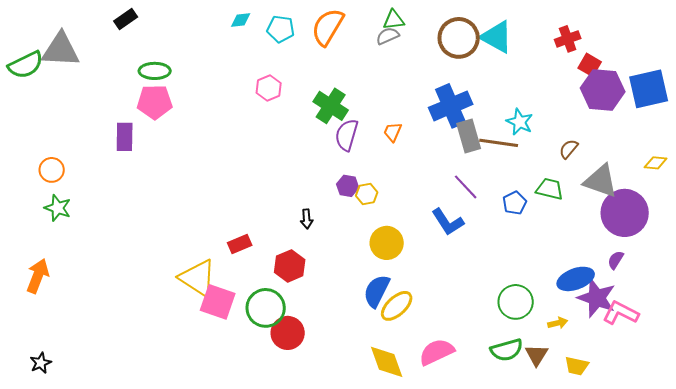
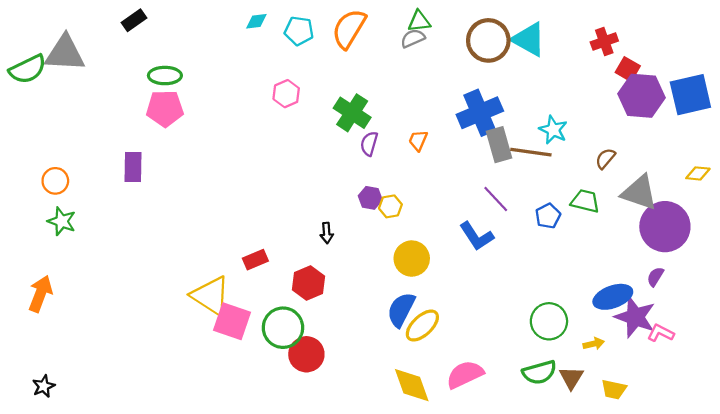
purple semicircle: (347, 135) -> (369, 144), size x0.7
purple rectangle: (125, 137) -> (133, 167), moved
pink L-shape: (621, 313) -> (661, 333), size x0.7

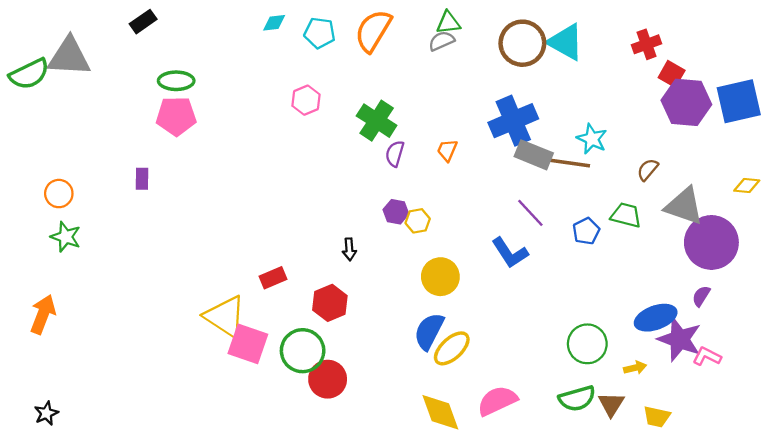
gray rectangle: (499, 145) -> (534, 155), turned -52
purple rectangle: (133, 167) -> (142, 179), size x0.7

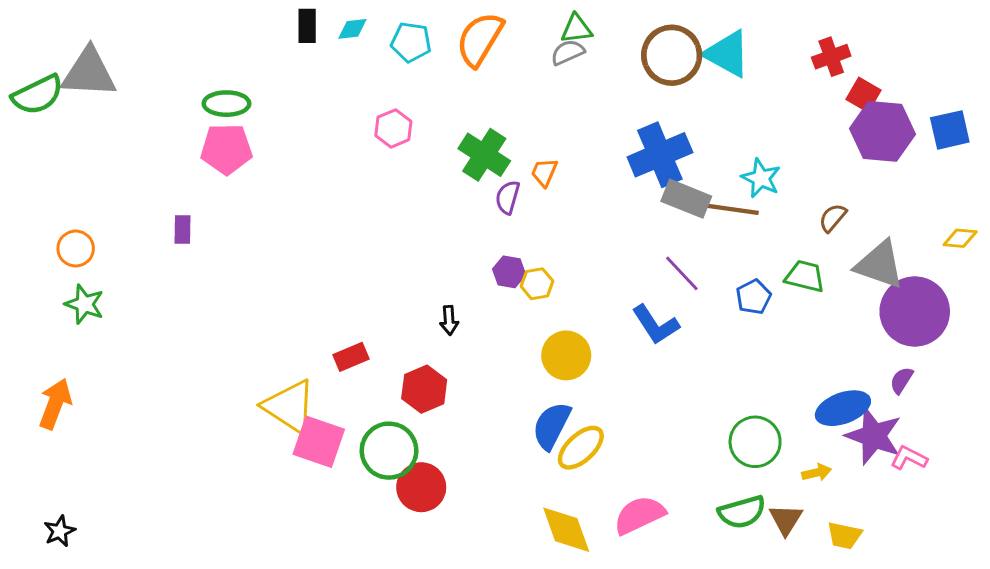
black rectangle: (143, 22) -> (307, 26), moved, turned -55
blue square: (739, 101) -> (950, 130), size x0.7
orange trapezoid: (447, 150) -> (544, 172), moved

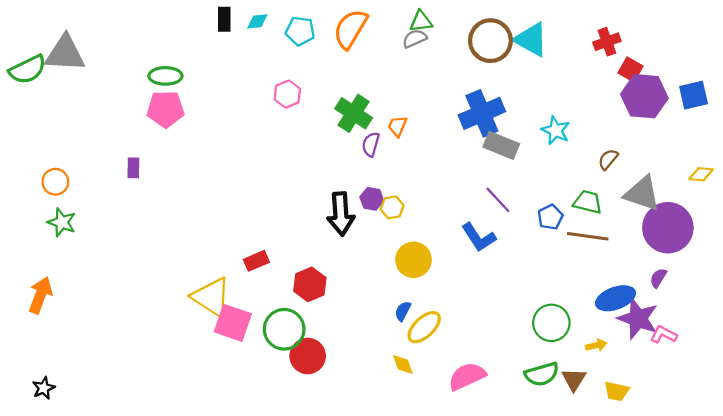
brown line: (730, 209) -> (588, 236), moved
black arrow: (449, 320) -> (341, 214), moved, size x2.0
blue semicircle: (552, 426) -> (403, 311), size x0.6
yellow diamond: (566, 530) -> (403, 365), moved, size x0.6

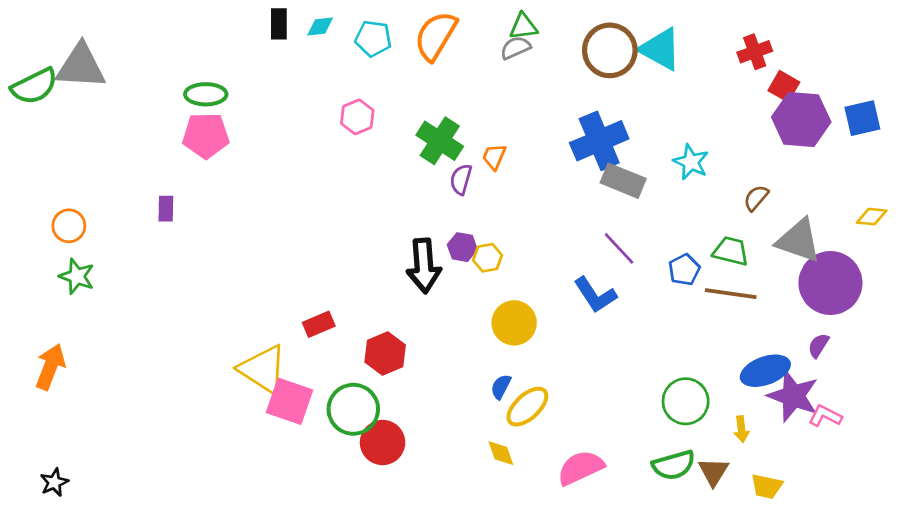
yellow arrow: (596, 345) -> (741, 429), turned 96

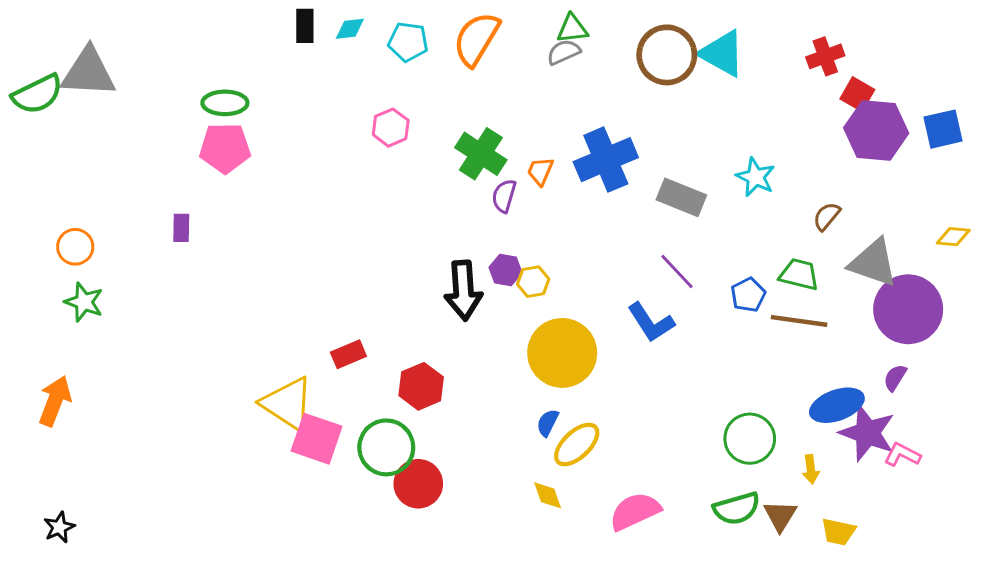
blue cross: (599, 141) -> (606, 160), moved
yellow circle: (514, 323) -> (562, 353), size x1.4

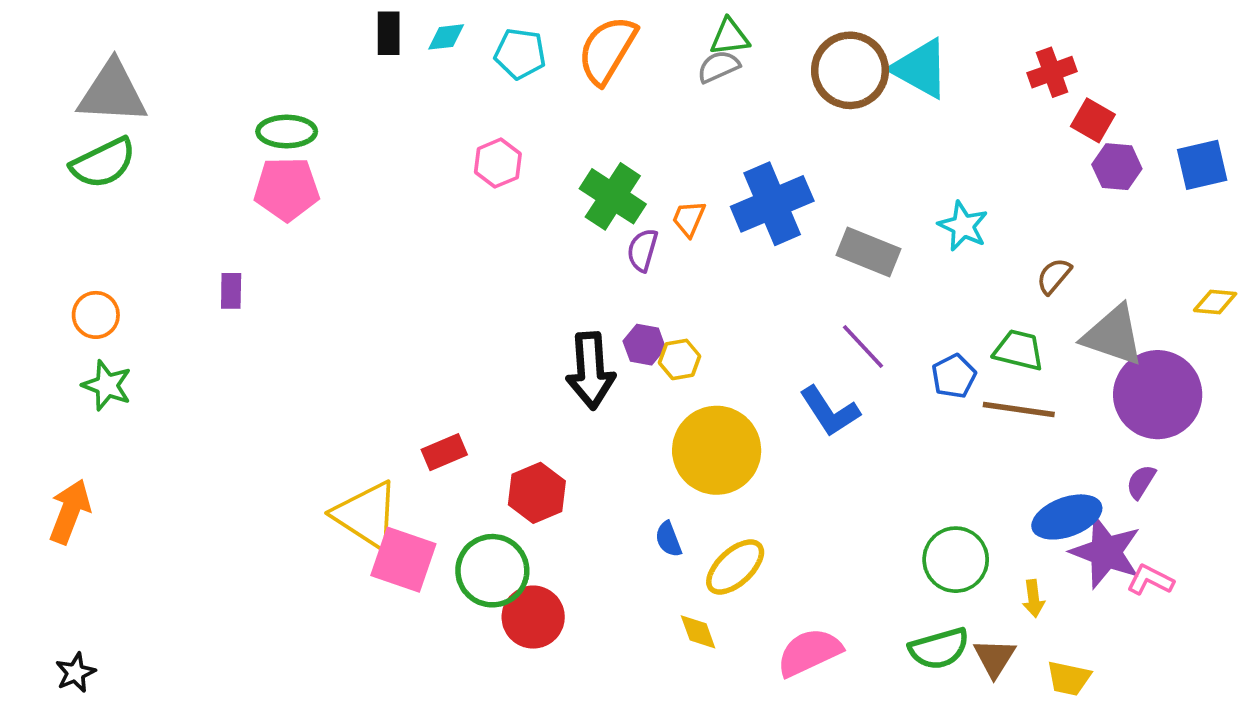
green semicircle: (37, 94) -> (103, 163), moved
purple hexagon: (876, 130) -> (1117, 167), size x0.6
blue semicircle: (548, 423) -> (668, 539), moved, turned -48

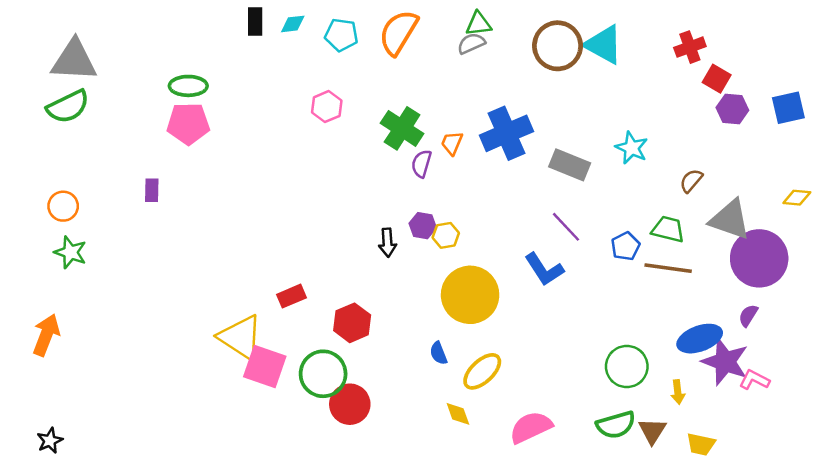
black arrow: (591, 371) -> (387, 243), size x0.6

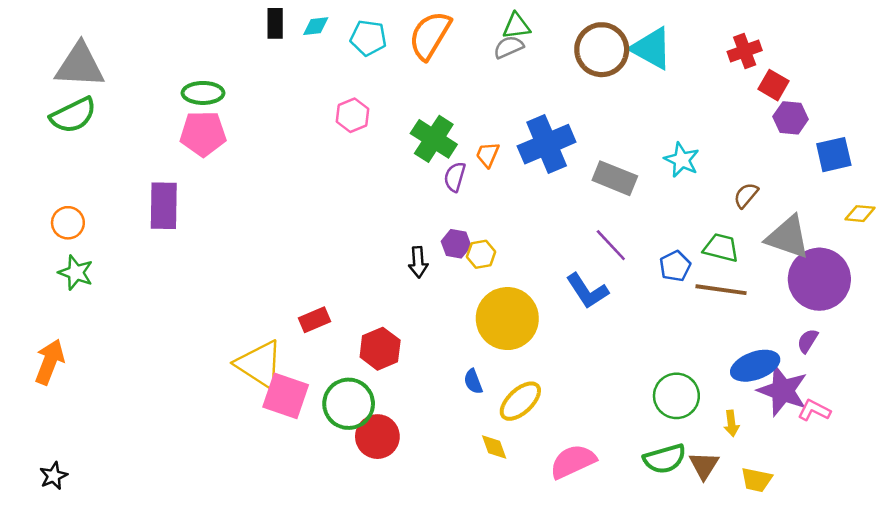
blue square: (788, 108) -> (834, 155), moved
purple rectangle: (152, 190) -> (164, 206), size x1.8

